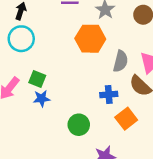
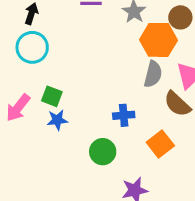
orange hexagon: (90, 39) -> (158, 40), moved
blue cross: (109, 94) -> (124, 115), moved

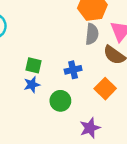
green square: (52, 96) -> (33, 65), moved
blue star: (57, 120) -> (32, 85), moved

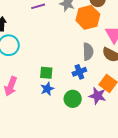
gray semicircle: (92, 34) -> (88, 52), moved
purple star: (90, 128) -> (97, 96), moved, turned -30

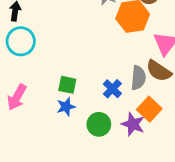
gray semicircle: (88, 52) -> (138, 78), moved
blue cross: (79, 72) -> (112, 89), turned -32

